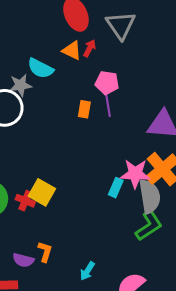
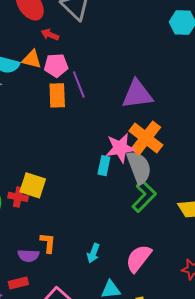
red arrow: (90, 48) -> (50, 35), turned -84
orange triangle: (72, 50) -> (32, 59), moved
pink pentagon: (107, 83) -> (56, 65), moved
orange rectangle: (84, 109) -> (57, 95), size x1.4

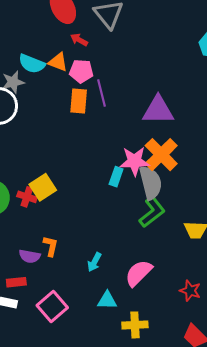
yellow square: (33, 185) -> (43, 187), turned 32

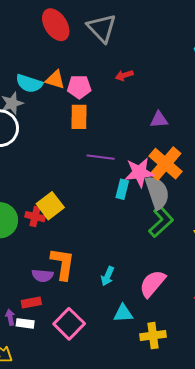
red arrow: (79, 40) -> (124, 75), moved, turned -42
purple line: (101, 93) -> (101, 157), moved, turned -64
purple triangle: (158, 110) -> (159, 120), size x0.6
orange L-shape: (51, 246) -> (63, 264), size x1.6

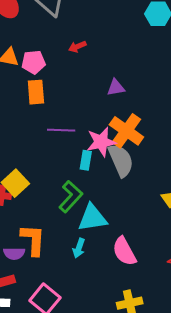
green L-shape: (161, 222) -> (71, 197), moved
pink semicircle: (152, 284) -> (124, 251), turned -64
cyan triangle: (123, 313) -> (92, 218), moved, size x1.5

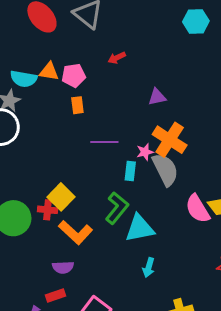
orange rectangle: (36, 92) -> (77, 105), size x0.7
pink star: (101, 142) -> (145, 152), size x0.6
orange L-shape: (33, 240) -> (76, 232), moved, turned 132
cyan arrow: (79, 248) -> (149, 267), moved
pink semicircle: (124, 251) -> (198, 209), moved

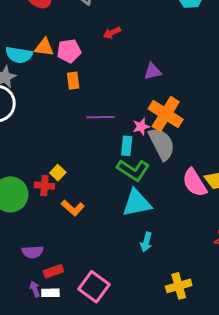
yellow square: (61, 197) -> (58, 173), size x0.6
green L-shape: (117, 208) -> (133, 170), moved, turned 84
orange L-shape: (76, 232) -> (73, 208), size x0.7
purple semicircle: (63, 267) -> (33, 252), moved

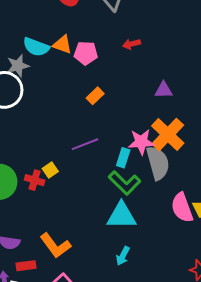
orange rectangle: (73, 81) -> (95, 96), moved, turned 42
purple line: (100, 117) -> (85, 144), moved, turned -32
pink star: (141, 127) -> (141, 142), size x1.5
orange L-shape: (73, 208) -> (55, 246), moved, size x1.4

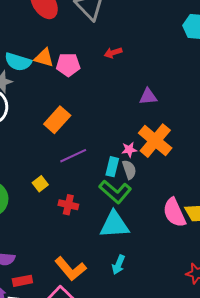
orange rectangle: (95, 96) -> (57, 120), moved, size x1.5
pink star: (141, 142) -> (129, 150), size x0.6
gray semicircle: (158, 163) -> (129, 170), moved, size x0.6
red cross: (35, 180) -> (68, 205), moved
orange L-shape: (55, 246) -> (70, 269), moved

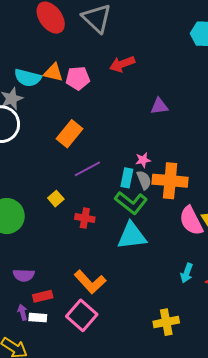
red arrow: (113, 53) -> (122, 64), size x1.4
orange cross: (155, 141) -> (170, 181), moved, turned -32
cyan arrow: (118, 265) -> (187, 273), moved

